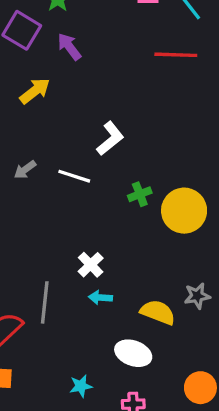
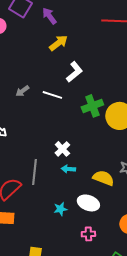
yellow arrow: (35, 91) -> (58, 43), moved
green cross: (140, 194) -> (92, 106), size x1.5
cyan star: (81, 386) -> (60, 209), moved

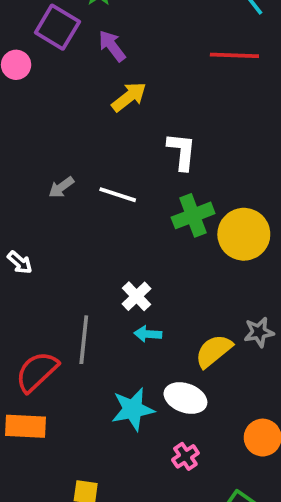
white L-shape: (74, 72) -> (182, 151), moved, turned -45
yellow semicircle: (103, 178) -> (214, 351), turned -60
cyan star: (60, 209) -> (133, 409), size x1.6
pink cross: (88, 234) -> (185, 456), turned -32

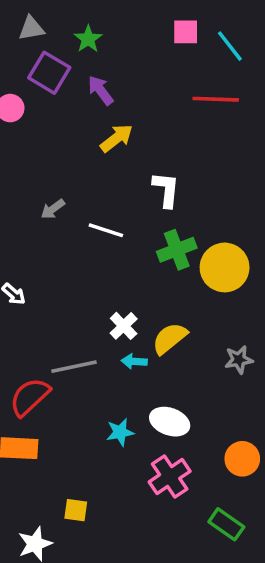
gray arrow: (61, 187) -> (53, 209), moved
gray line: (84, 340) -> (74, 367), turned 72
yellow semicircle: (214, 351) -> (170, 338), moved
cyan star: (133, 409) -> (120, 432), size x0.7
pink cross: (185, 456) -> (170, 477), size x1.6

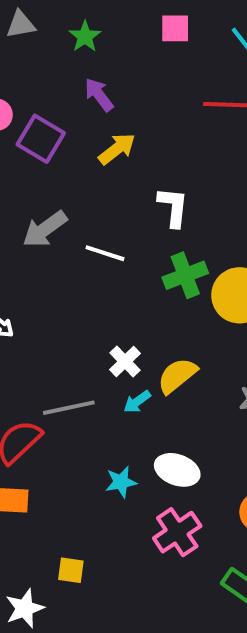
pink square: (186, 32) -> (175, 28), moved
purple square: (49, 73) -> (41, 139), moved
gray arrow: (53, 209) -> (45, 229), size x1.6
cyan arrow: (134, 361) -> (137, 402), turned -40

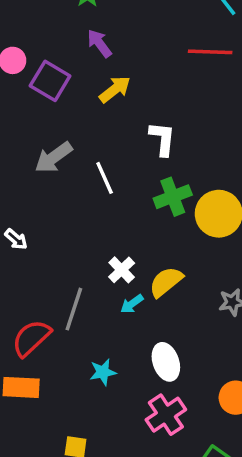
white line: (105, 253) -> (105, 178), turned 48
gray line: (69, 408) -> (74, 309), turned -60
white ellipse: (177, 470) -> (166, 362), turned 51
cyan star: (121, 482) -> (103, 372), moved

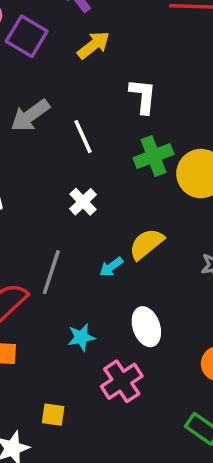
white cross: (122, 270) -> (83, 202), moved
pink cross: (166, 415) -> (122, 381), moved

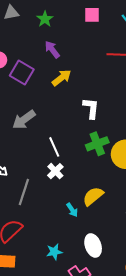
white line: (83, 137) -> (54, 147), moved
cyan arrow: (111, 267) -> (72, 210), turned -88
gray line: (51, 272) -> (24, 192), moved

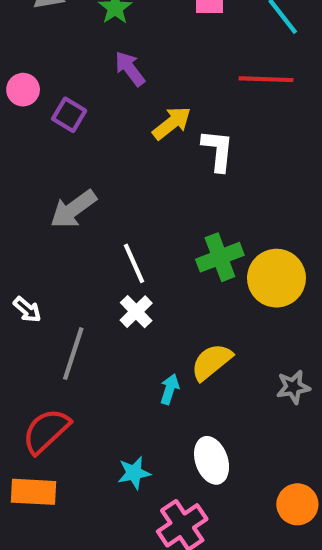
purple square: (22, 72) -> (69, 115), size x0.7
yellow arrow: (62, 78) -> (172, 123), moved
white L-shape: (91, 108) -> (218, 150), moved
cyan arrow: (72, 210) -> (170, 389), turned -128

